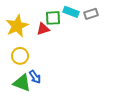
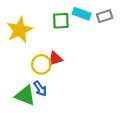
red triangle: (43, 29) -> (55, 59), moved
yellow circle: (20, 56) -> (41, 64), moved

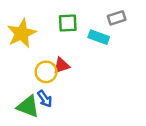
cyan rectangle: (82, 14) -> (99, 37), moved

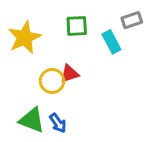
cyan rectangle: (99, 37) -> (111, 42), turned 42
blue arrow: (45, 99) -> (58, 123), moved

